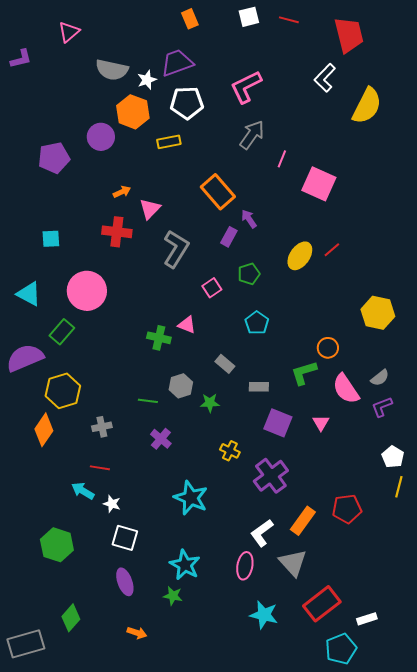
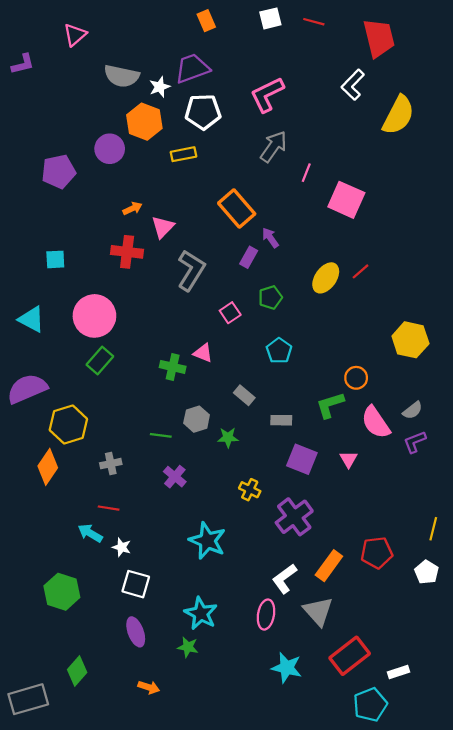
green rectangle: (62, 332) -> (100, 360), moved
white pentagon: (393, 457) -> (427, 572), moved

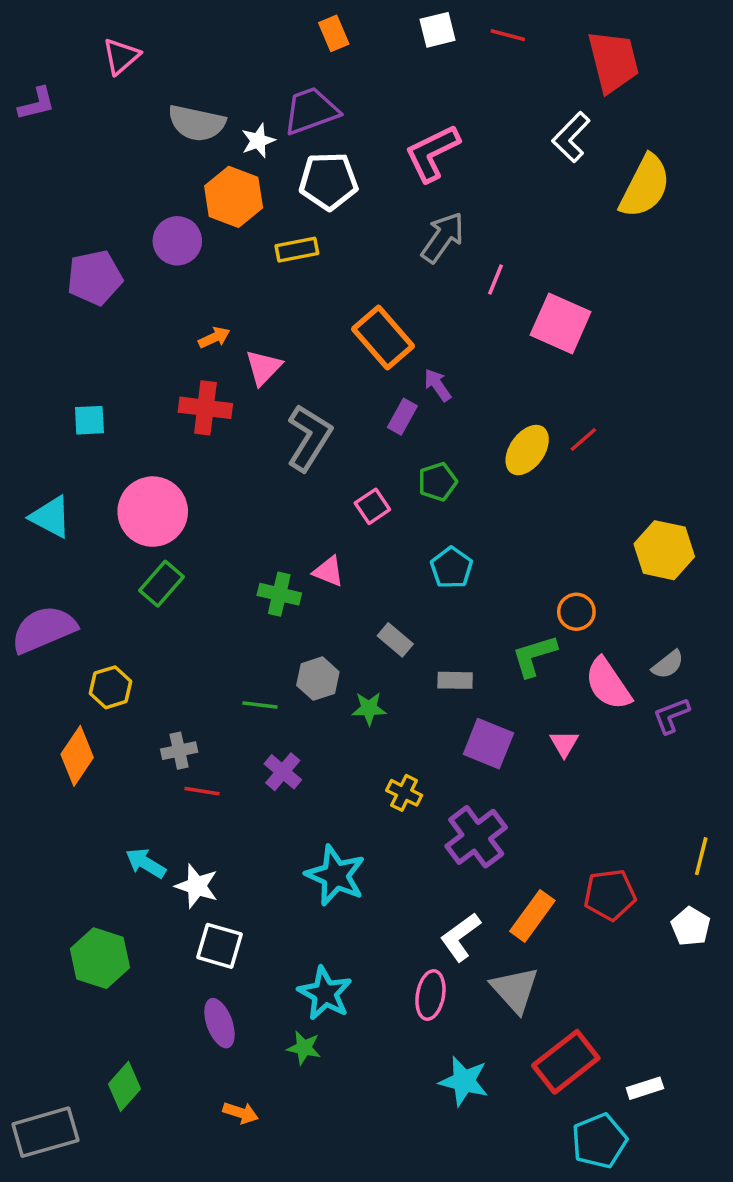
yellow hexagon: (68, 425) -> (111, 687), size x0.7
red line: (109, 508) -> (202, 791), moved
white star: (122, 547) -> (197, 886), size x1.4

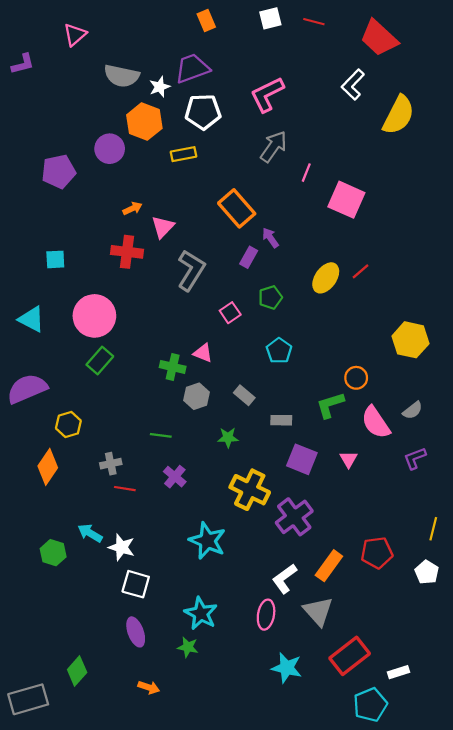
red trapezoid: (613, 62) -> (379, 38), turned 147
gray hexagon: (318, 679) -> (197, 396), moved
purple L-shape: (671, 715) -> (415, 458), moved
yellow cross: (404, 793) -> (250, 490), size x1.8
green hexagon: (100, 958) -> (53, 553), moved, size x0.7

